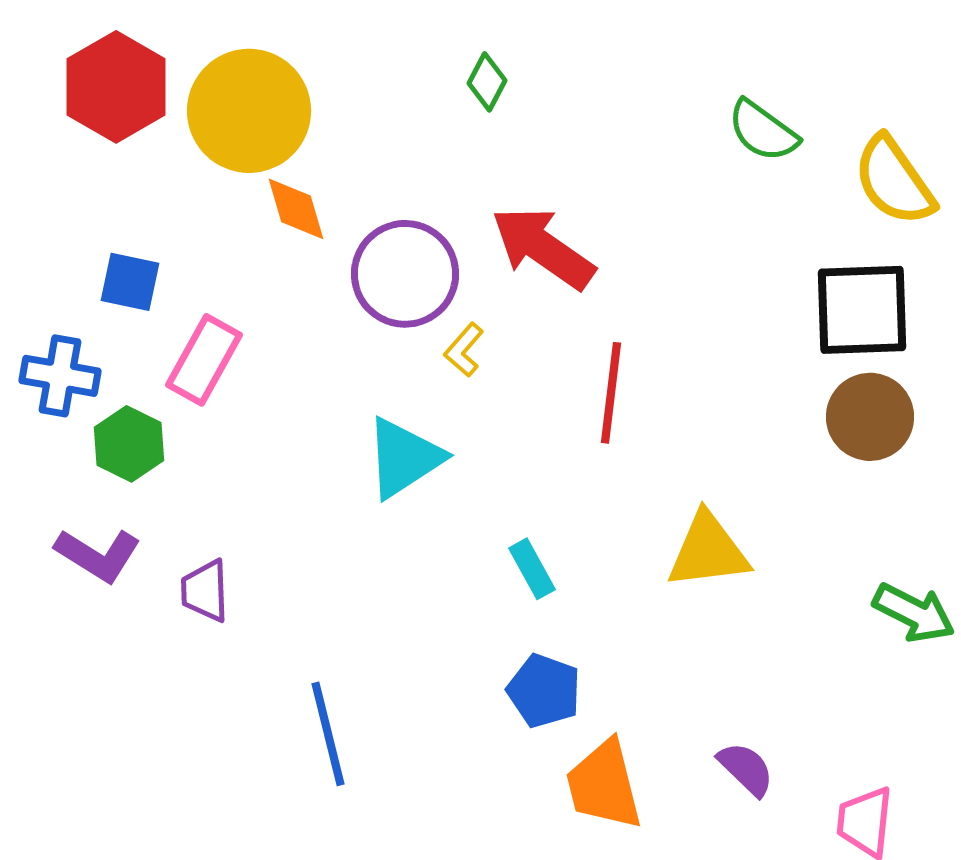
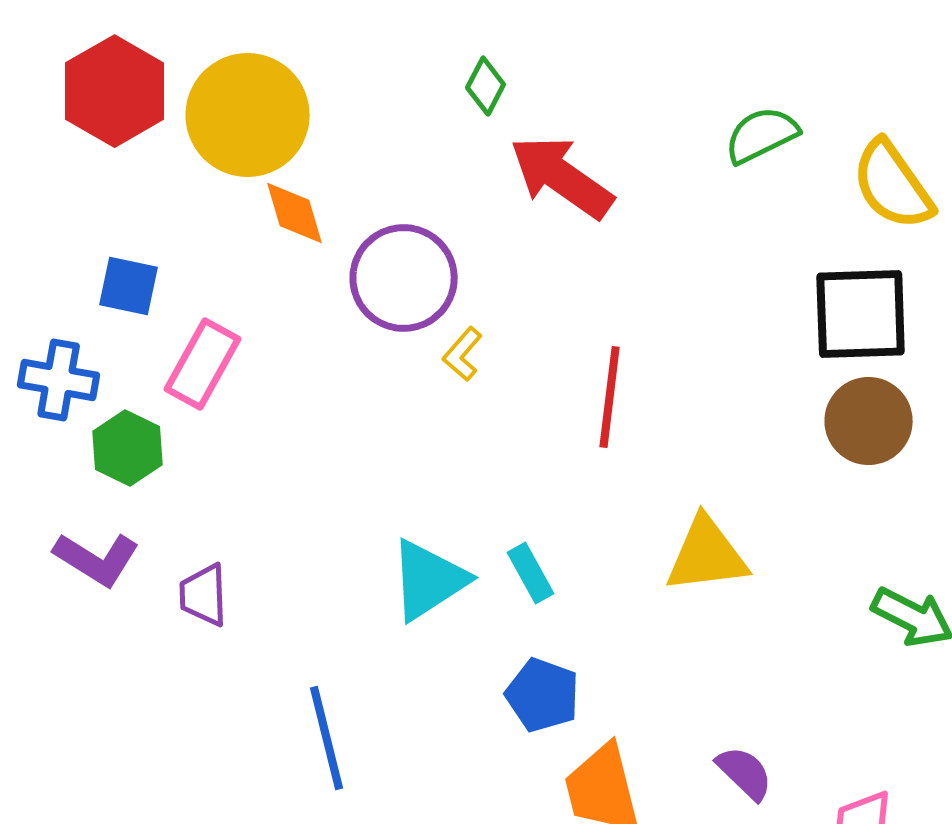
green semicircle: (763, 131) -> (762, 135), turned 118
red arrow: (543, 248) -> (562, 177), moved
cyan triangle: (404, 458) -> (429, 580), moved

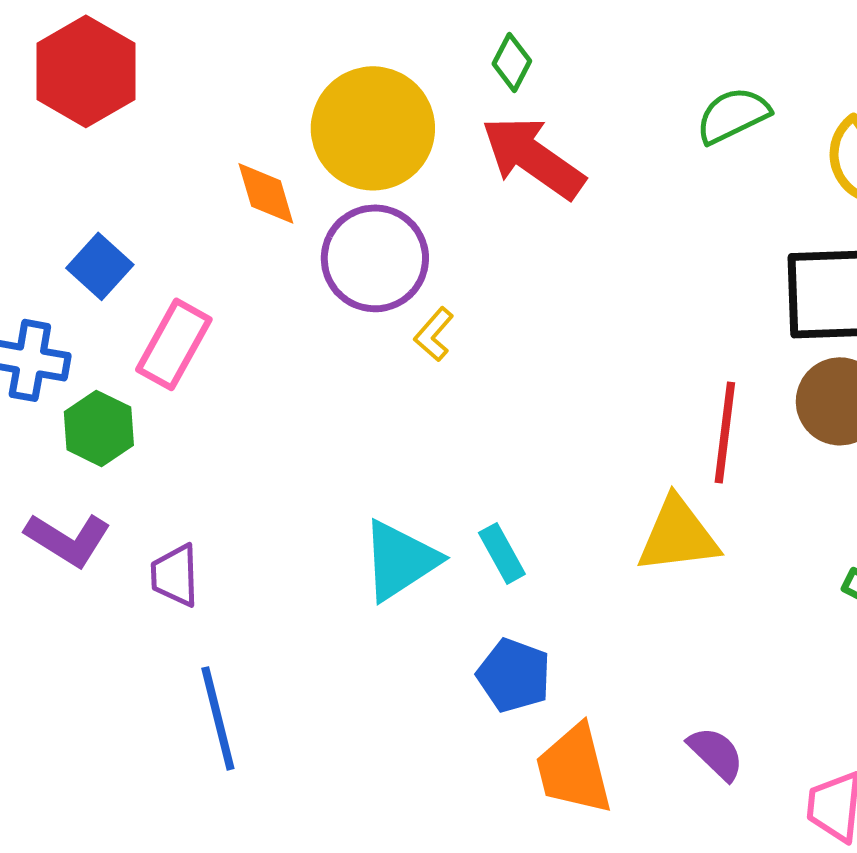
green diamond: (486, 86) -> (512, 62), moved
yellow circle: (248, 115) -> (373, 128), moved
blue square: (129, 286) -> (100, 266), turned 30
red line: (610, 397) -> (725, 432), moved
blue line: (327, 738) -> (218, 718), moved

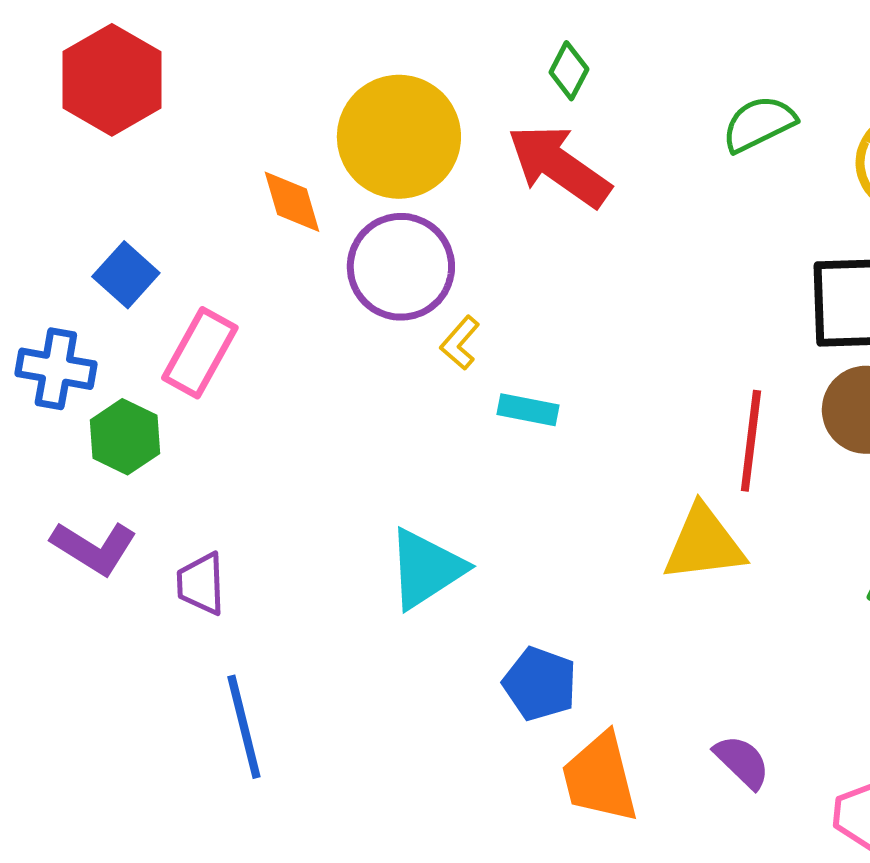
green diamond: (512, 62) -> (569, 71), moved
cyan rectangle: (502, 553) -> (528, 410), moved, turned -50

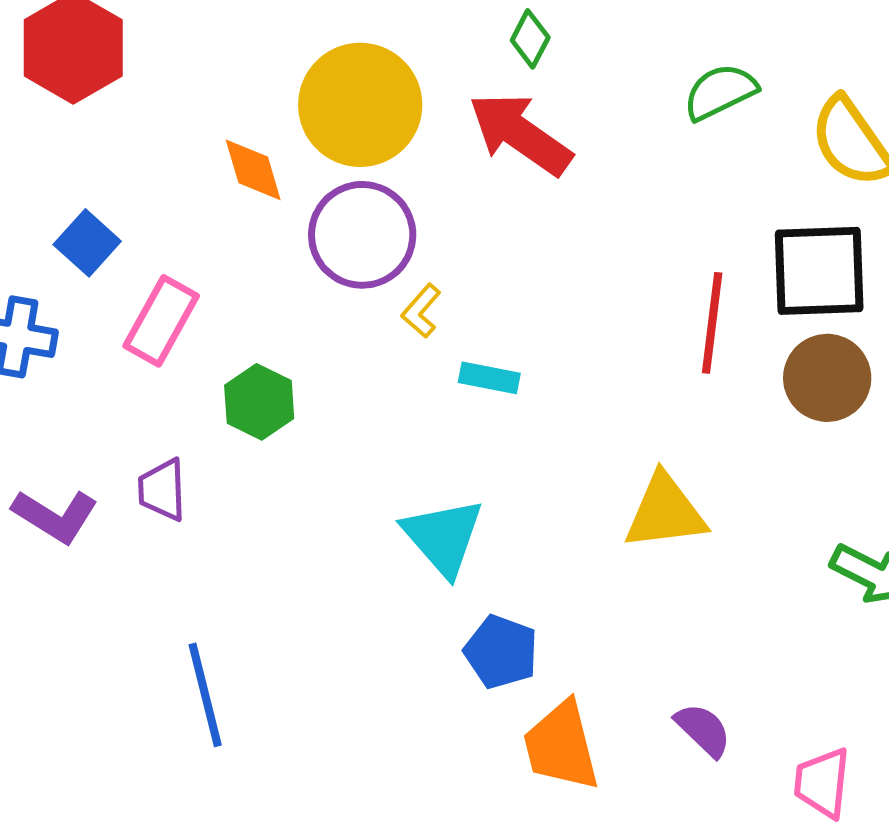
green hexagon: (125, 437) -> (259, 402), moved
red line: (751, 441) -> (712, 323), moved
cyan triangle: (426, 569) -> (443, 537), moved, turned -38
purple trapezoid: (201, 584) -> (162, 490), moved

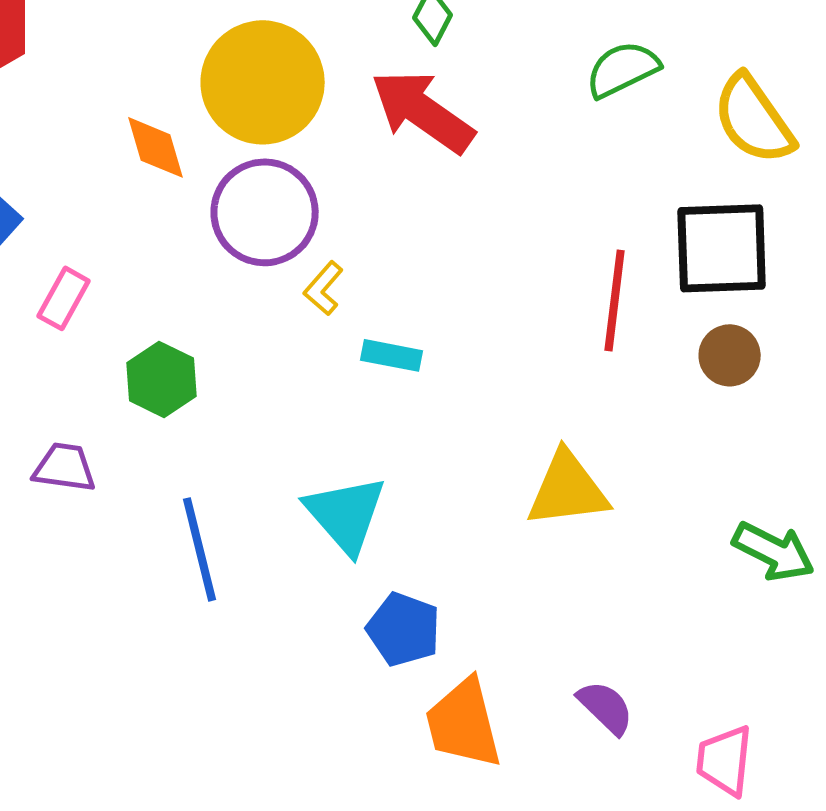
pink rectangle: (161, 321) -> (64, 298), size x0.7
brown circle: (827, 378) -> (730, 355), size x0.7
purple trapezoid: (162, 490) -> (65, 467), turned 100
blue line: (205, 695) -> (200, 549), moved

